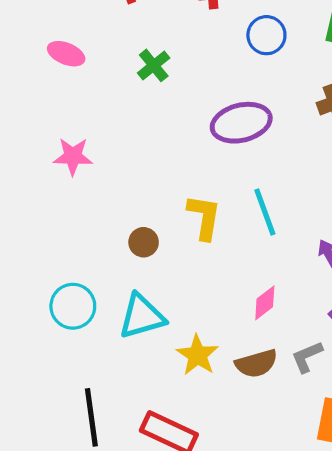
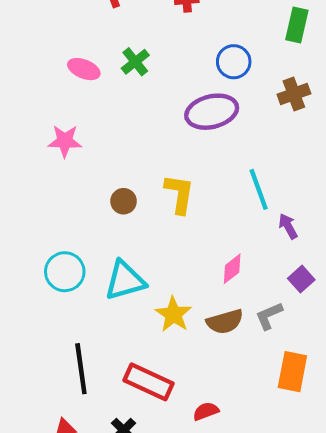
blue circle: (266, 35) -> (234, 62), moved
pink ellipse: (66, 54) -> (84, 69), moved
cyan line: (265, 212) -> (259, 189), moved
brown circle: (144, 242) -> (124, 201), moved

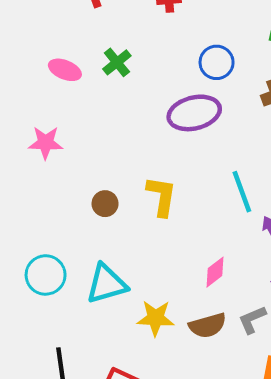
yellow star: (173, 314) -> (156, 318), turned -30

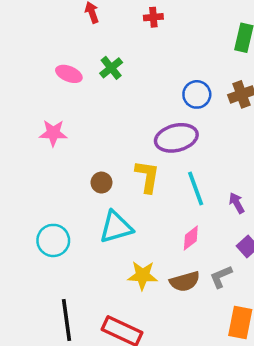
blue circle: (217, 62) -> (197, 94), moved
purple ellipse: (194, 113) -> (176, 138), moved
cyan line: (242, 192) -> (196, 189), moved
cyan triangle: (107, 284) -> (116, 227), moved

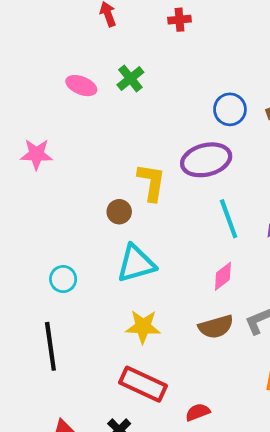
pink star: (53, 133) -> (36, 154), moved
yellow L-shape: (147, 176) -> (151, 182), moved
cyan circle: (53, 240) -> (63, 279), size x0.7
yellow star: (143, 275) -> (143, 327), moved
black line: (66, 320) -> (50, 346), moved

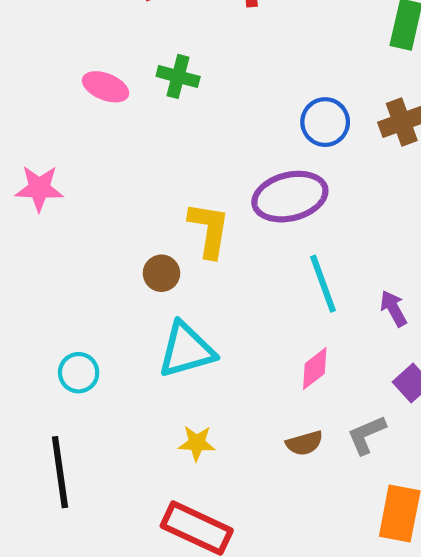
green cross: (130, 79) -> (178, 76), turned -36
yellow star: (143, 327) -> (197, 443), size x0.7
brown semicircle: (216, 327) -> (304, 443), size x0.7

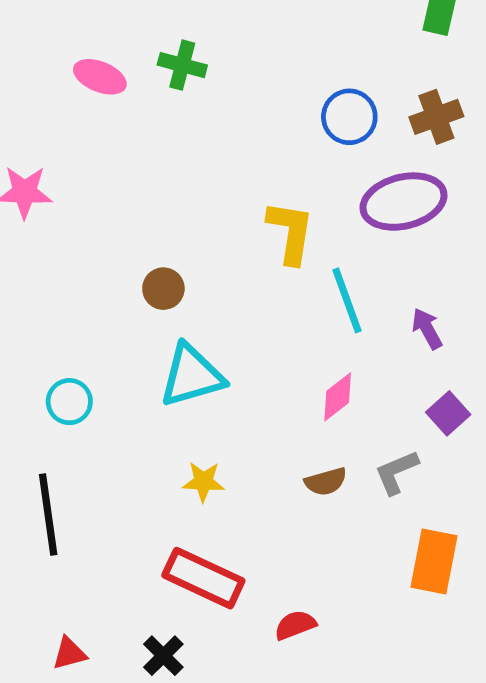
purple ellipse: (290, 197) -> (403, 202), moved
yellow L-shape: (209, 230) -> (291, 232), moved

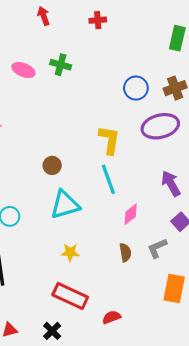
cyan line: (347, 300) -> (108, 179), moved
purple arrow: (427, 329) -> (171, 184), size x1.4
brown semicircle: (326, 482) -> (125, 252), turned -84

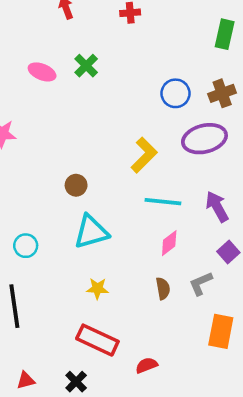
green cross: (61, 65) -> (86, 66), turned 30
yellow L-shape: (109, 140) -> (144, 155), turned 36
cyan line: (108, 179) -> (163, 202), moved, turned -64

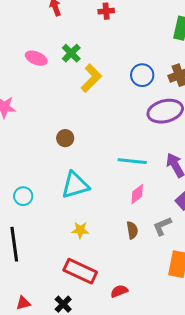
yellow L-shape: (144, 155) -> (91, 78), moved
brown circle: (76, 185) -> (65, 138), moved

